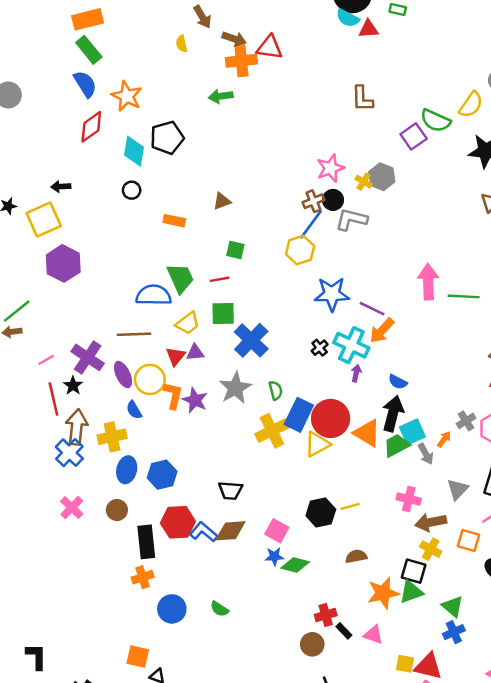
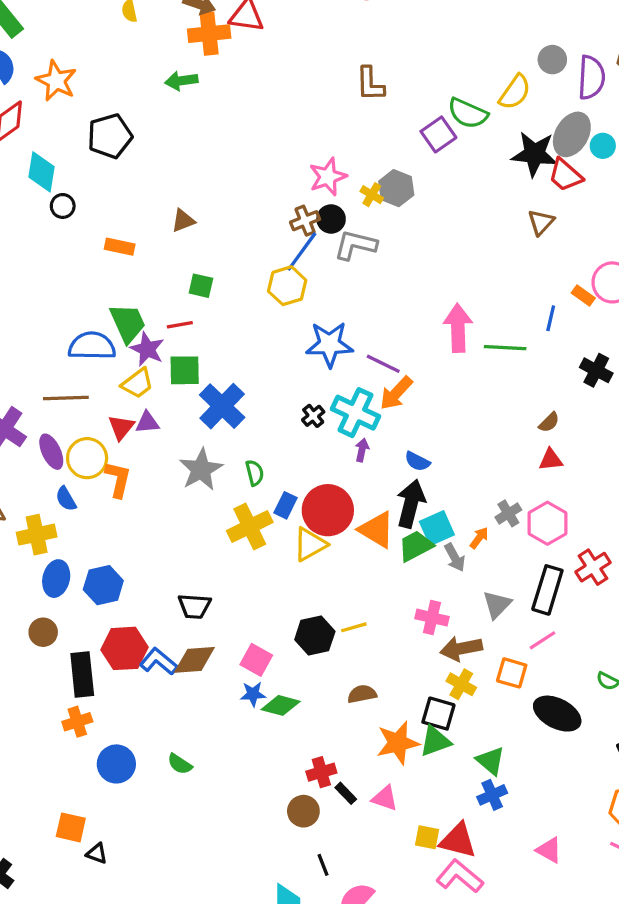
cyan diamond: (134, 151) -> (42, 172), moved
purple star: (195, 400) -> (147, 349), moved
blue rectangle: (299, 415) -> (286, 505), size x0.6

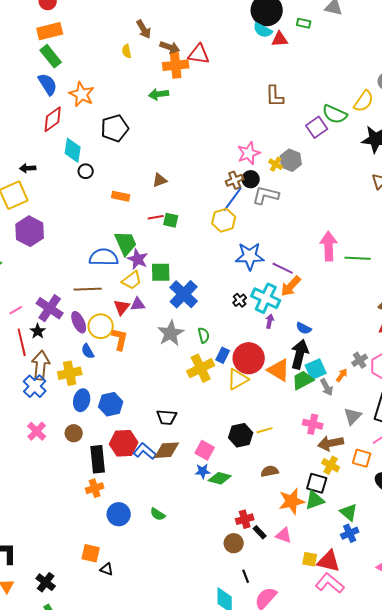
red line: (180, 325) -> (156, 217), moved

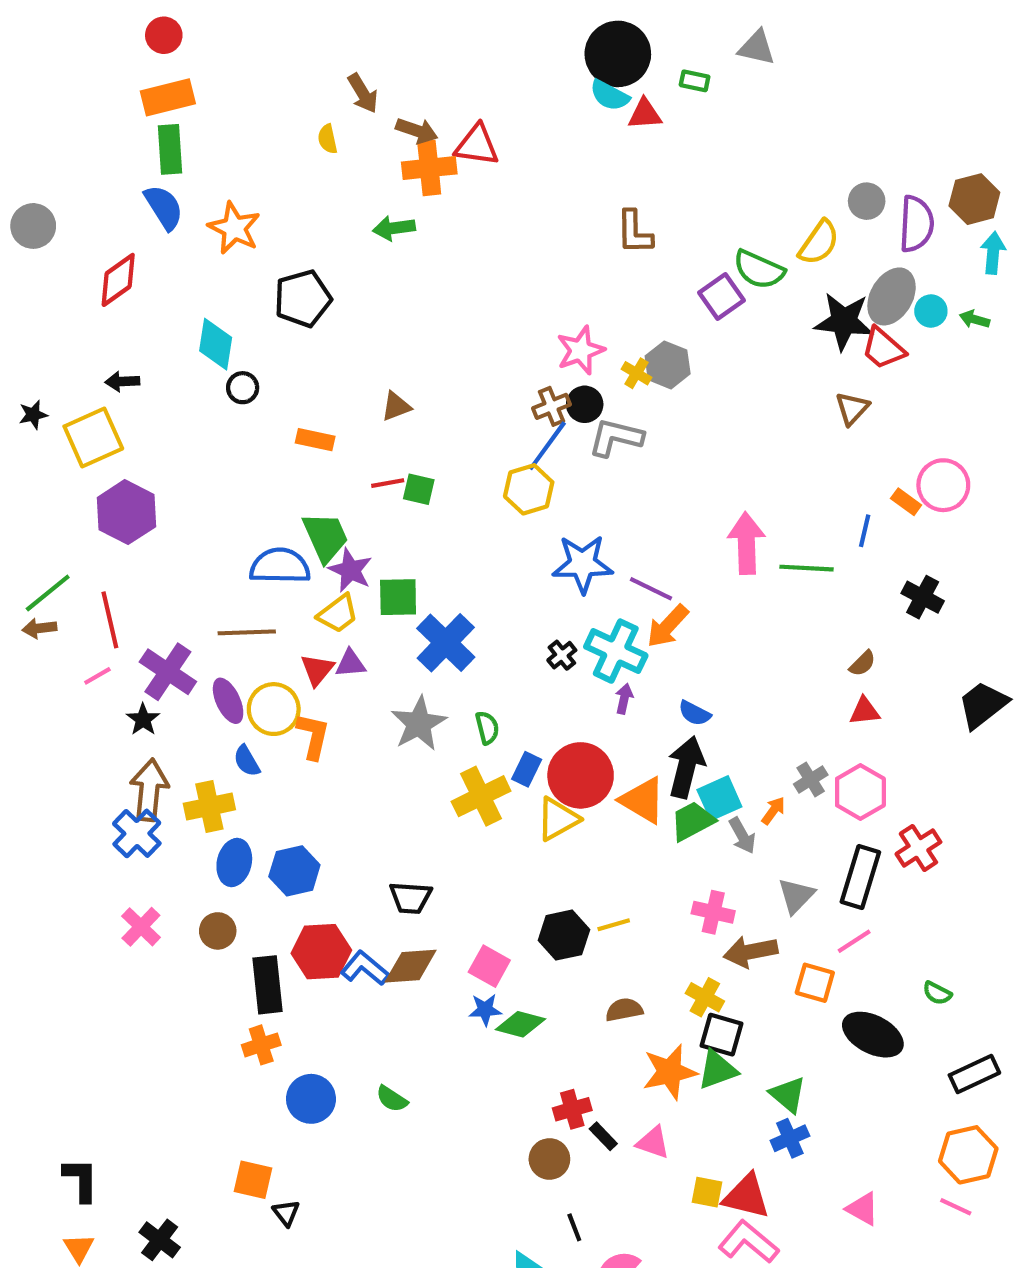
green rectangle: (51, 56) -> (170, 149), turned 35
red diamond: (53, 119) -> (118, 280), moved
red line: (22, 342) -> (110, 620), moved
yellow cross: (331, 465) -> (705, 997), moved
black triangle: (107, 569) -> (286, 1213), turned 32

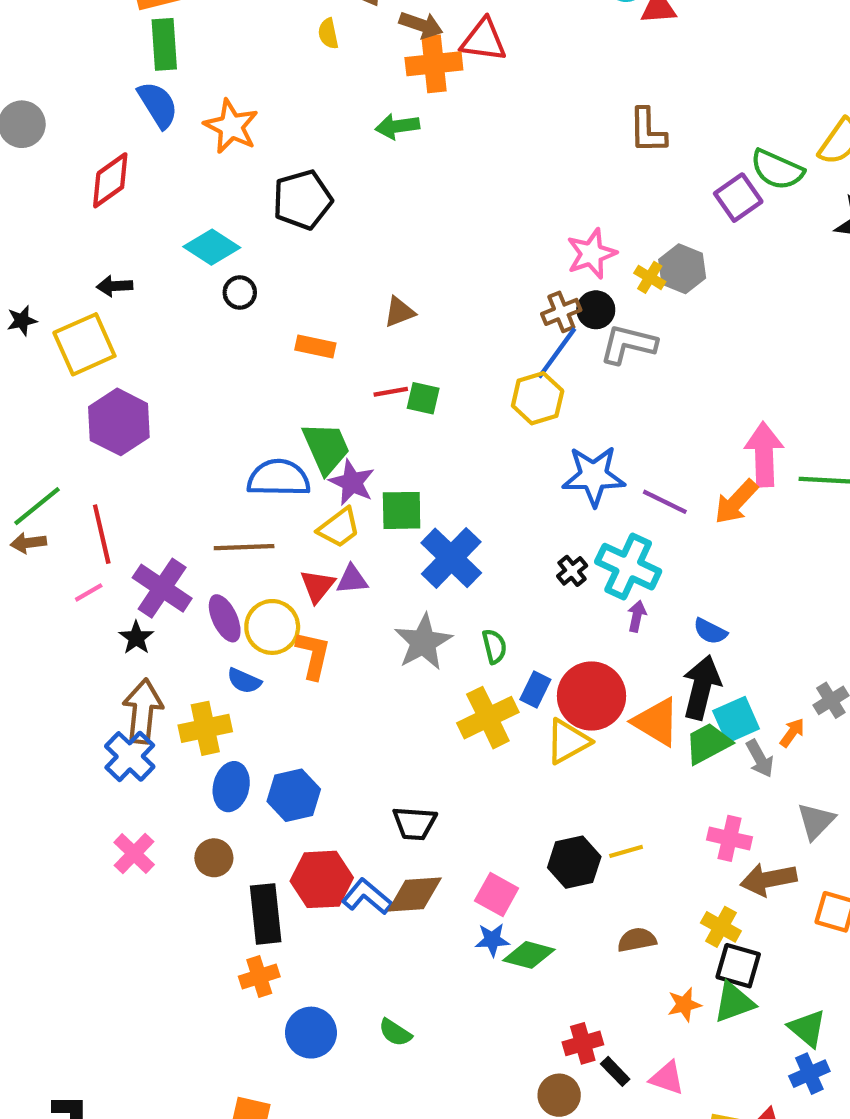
cyan diamond: (216, 344) -> (212, 247), turned -66
orange arrow: (668, 626) -> (736, 502), moved
blue semicircle: (247, 761) -> (244, 681), turned -36
orange star: (670, 1072) -> (684, 1005), size x0.6

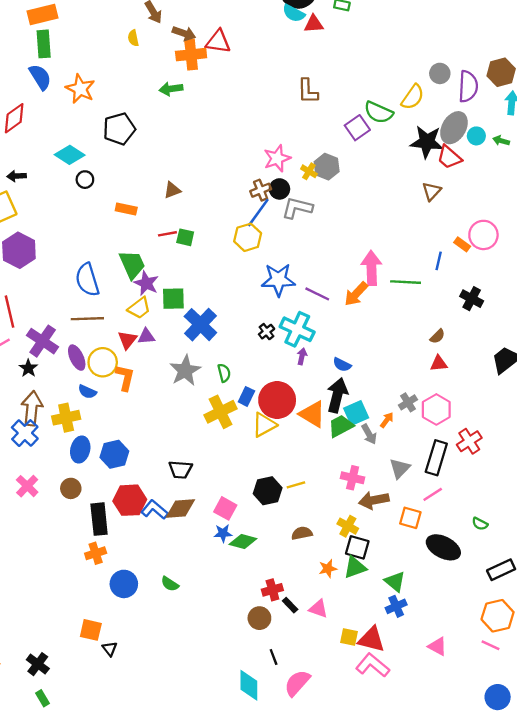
blue semicircle: (279, 478) -> (87, 280), moved, turned -108

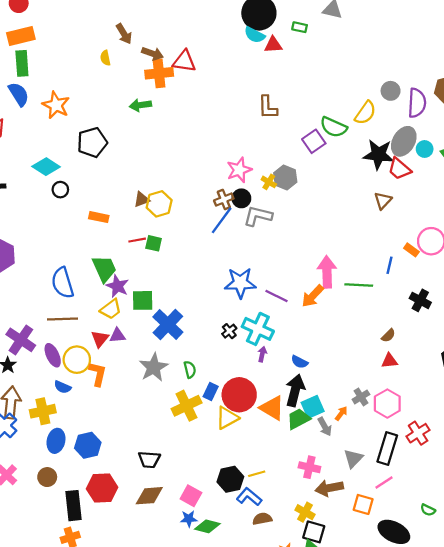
yellow hexagon: (248, 237) -> (159, 204), moved
blue L-shape: (155, 510) -> (249, 497), moved

